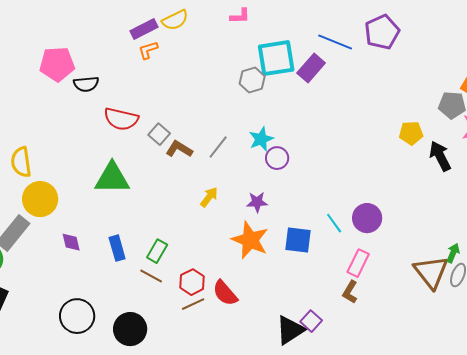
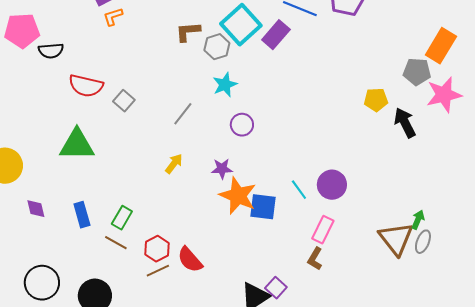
cyan square: (276, 58) -> (241, 25), turned -33
cyan star: (261, 139) -> (225, 85), moved
brown L-shape: (179, 149) -> (188, 32), moved, turned -36
orange star: (250, 240) -> (238, 196), moved

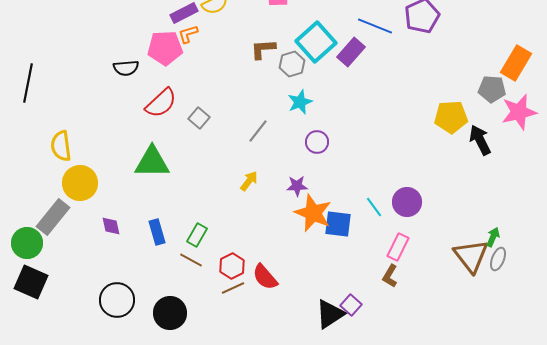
pink pentagon: (22, 31) -> (165, 48), moved
red semicircle: (86, 86) -> (161, 103), turned -56
yellow pentagon: (376, 100) -> (451, 117), size x1.4

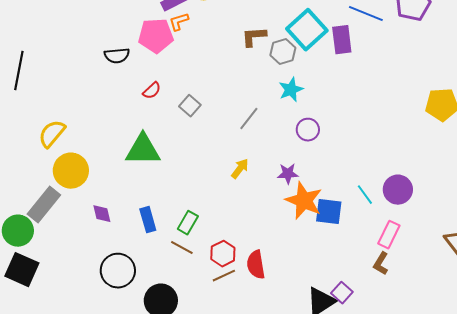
purple rectangle: (351, 52) -> (342, 40), turned -48
red semicircle: (161, 103) -> (152, 91), size x0.6
yellow semicircle: (61, 146) -> (52, 134), turned 48
red semicircle: (265, 277) -> (256, 265), turned 32
black circle: (117, 300) -> (118, 271), moved

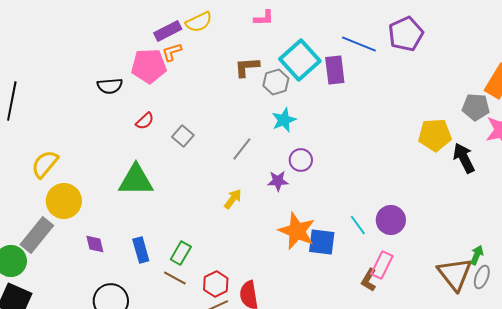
purple star: (288, 174) -> (278, 181), moved
brown L-shape: (381, 264) -> (369, 280), moved

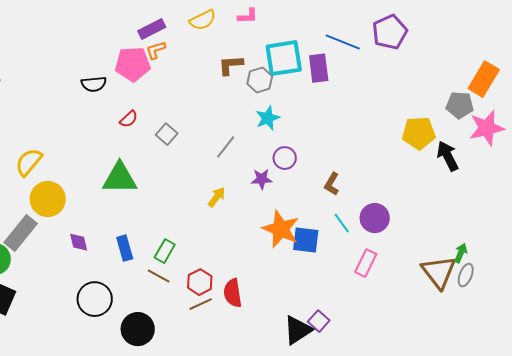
yellow semicircle: (199, 22) -> (203, 20), moved
cyan square: (300, 60) -> (284, 58), turned 33
brown L-shape: (369, 280) -> (332, 184), moved

